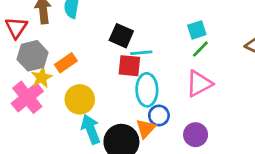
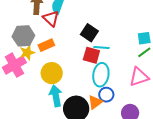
red triangle: (16, 28) -> (51, 19), moved, turned -30

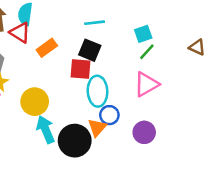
black square: (89, 33) -> (90, 50), moved
orange rectangle: (46, 45) -> (47, 48), moved
cyan line: (102, 48) -> (94, 23), moved

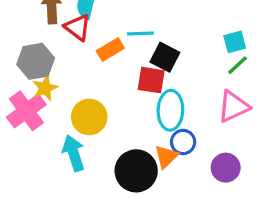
cyan line: (94, 23) -> (140, 34), moved
cyan arrow: (45, 129) -> (74, 153), moved

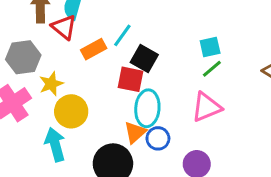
cyan line: (140, 34) -> (122, 35), turned -55
yellow star: (45, 88) -> (51, 84), moved
orange triangle: (166, 157) -> (135, 132), moved

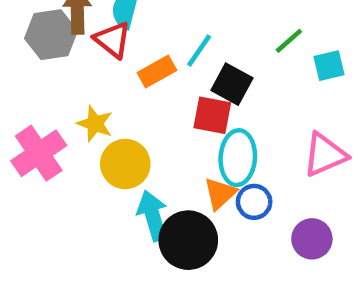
gray hexagon: (23, 57) -> (51, 35), moved
green line: (212, 69) -> (289, 41), moved
yellow star: (51, 84) -> (95, 124), turned -30
cyan arrow: (55, 145) -> (153, 216), moved

